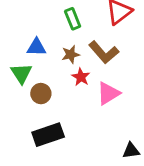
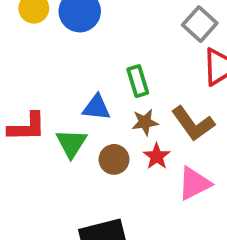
green rectangle: (73, 19) -> (138, 81), moved
brown circle: (41, 94) -> (114, 159), moved

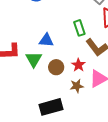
green rectangle: (138, 81) -> (79, 28), moved
brown star: (145, 122) -> (77, 86), moved

